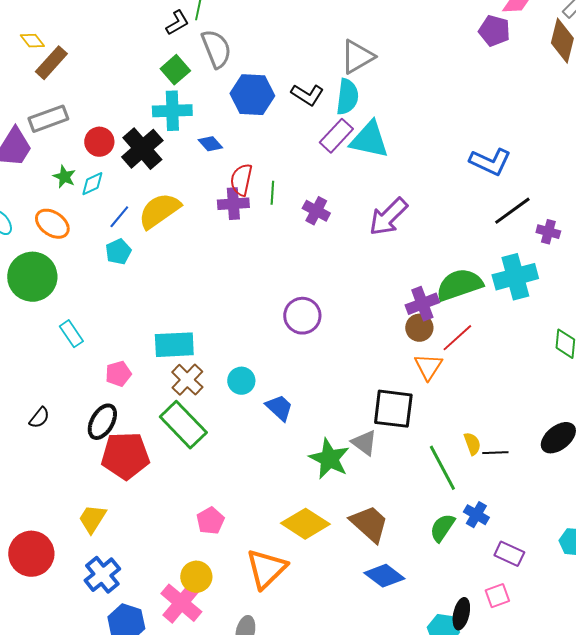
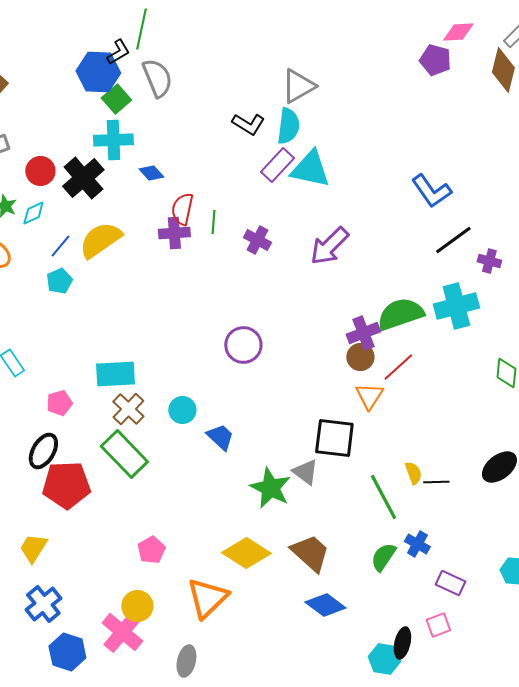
blue hexagon: (252, 95) -> (98, 72), moved
blue L-shape: (490, 162) -> (431, 191), turned 30

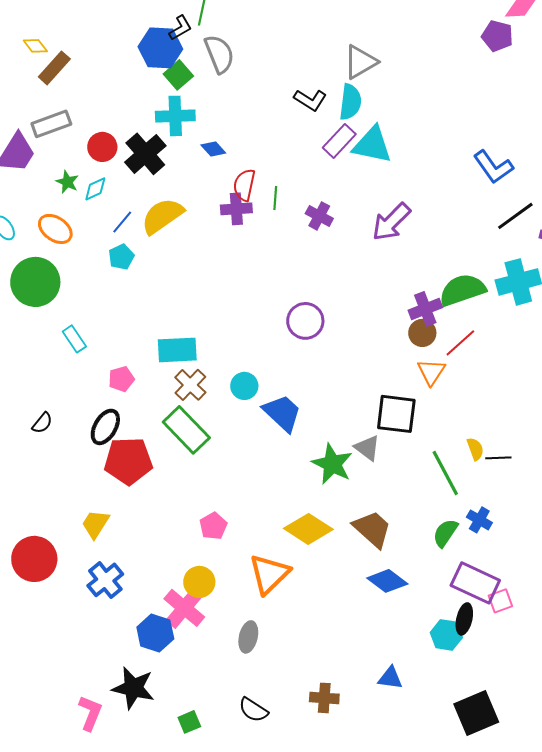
blue trapezoid: (220, 437) -> (282, 413), size x1.4
purple rectangle: (450, 583) -> (475, 583), moved, size x1.6
blue hexagon: (67, 652) -> (155, 633), moved

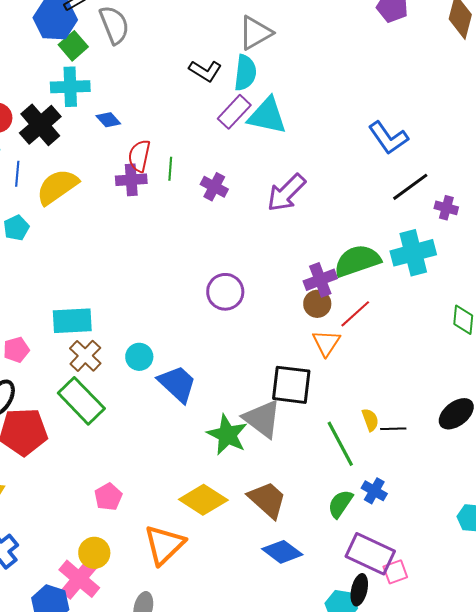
blue line: (122, 222) -> (17, 174), moved, turned -35
purple circle: (305, 321) -> (225, 292), moved
gray triangle: (367, 448) -> (262, 419), size x1.5

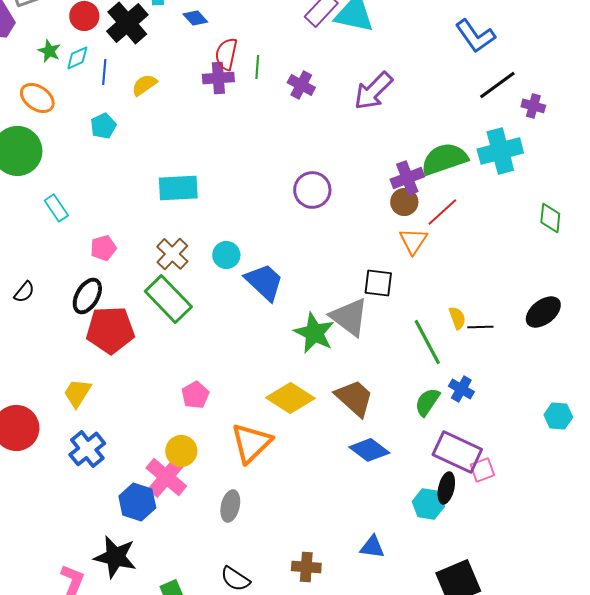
yellow semicircle: (57, 187) -> (144, 85), size x0.6
cyan rectangle: (72, 321) -> (178, 188), moved
black square: (291, 385) -> (378, 283), size x0.7

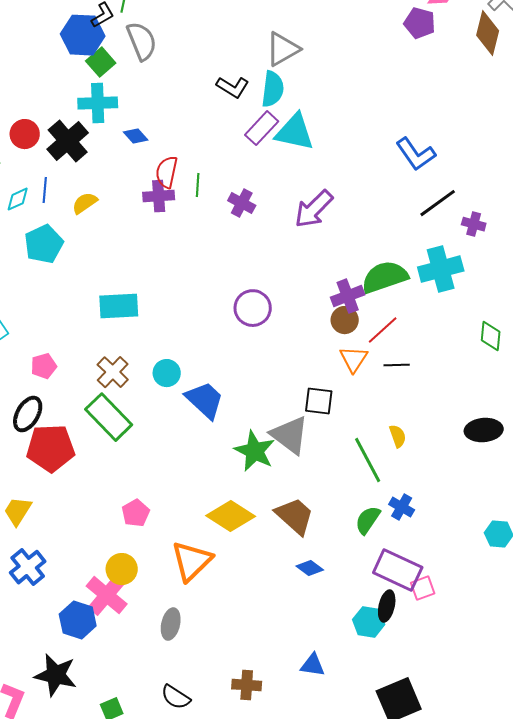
cyan diamond: (77, 58) -> (18, 199), moved
cyan pentagon: (103, 126) -> (44, 244), size x1.5
black ellipse: (543, 312) -> (484, 430), turned 33
black line: (480, 327) -> (397, 365), moved
blue diamond: (369, 450) -> (310, 568), size x0.7

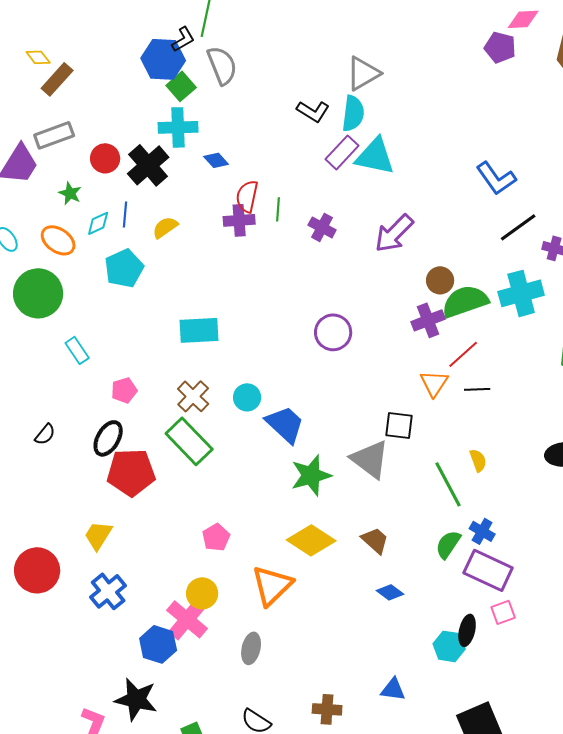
brown circle: (345, 320) -> (440, 280), moved
green star: (255, 451) -> (311, 475), moved, turned 30
brown trapezoid: (295, 516) -> (375, 540), size x0.7
purple rectangle: (398, 570) -> (488, 570), moved

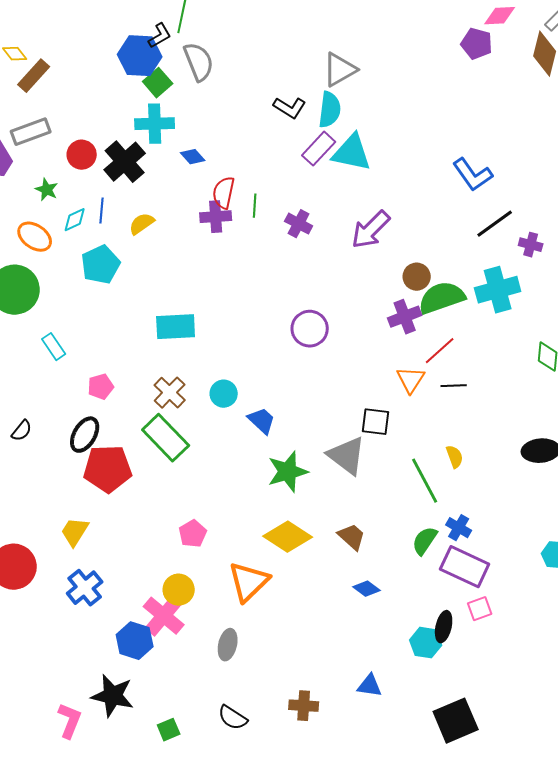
blue trapezoid: (285, 424) -> (262, 421), size x0.7

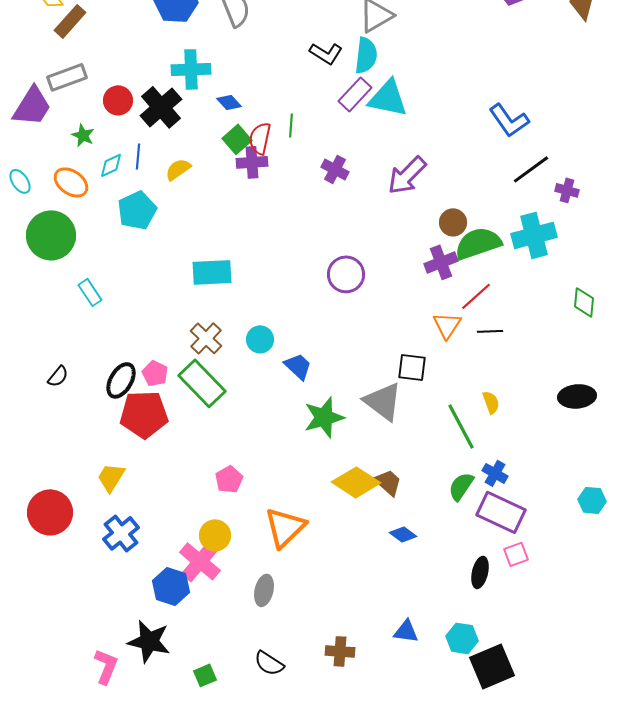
green square: (158, 83) -> (237, 139), moved
green line: (255, 206) -> (291, 125), moved
pink pentagon: (101, 387) -> (155, 373), moved, turned -30
yellow diamond: (288, 537) -> (356, 482), moved
cyan hexagon: (426, 643) -> (462, 638), moved

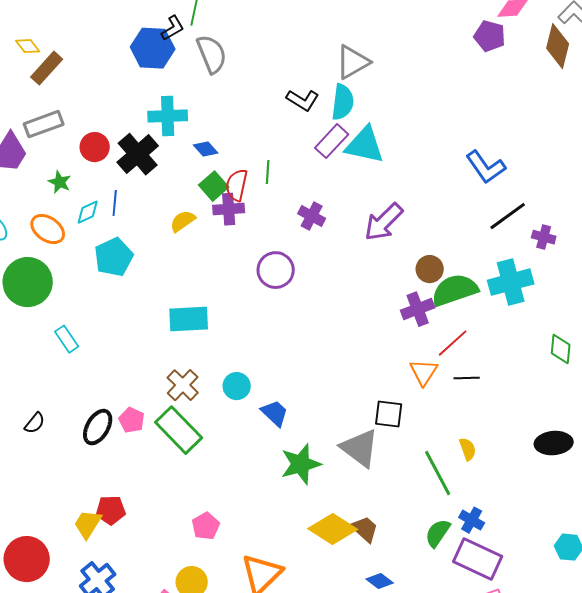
yellow semicircle: (178, 169) -> (183, 221), moved
purple circle: (346, 274) -> (276, 270), moved
red pentagon: (144, 414) -> (111, 510), moved, size x0.6

